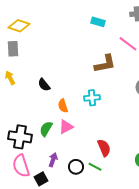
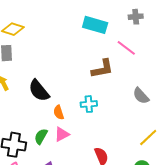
cyan rectangle: (98, 22) -> (95, 25), size x1.6
black semicircle: (44, 85) -> (39, 91), size x1.6

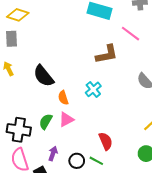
cyan cross: (89, 104) -> (93, 89), turned -35

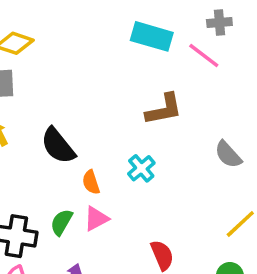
pink line: (131, 34) -> (204, 55), moved

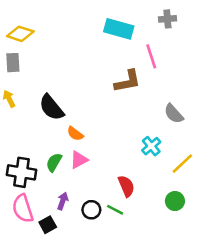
pink line: (204, 55) -> (151, 56), moved, turned 35
cyan cross: (141, 168) -> (151, 146), moved
orange semicircle: (91, 182) -> (75, 134), turned -35

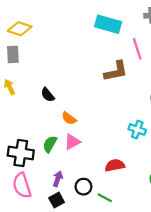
black semicircle: (51, 107) -> (48, 95), size x0.6
cyan cross: (151, 146) -> (137, 129), turned -30
red semicircle: (126, 186) -> (115, 165), turned -78
green line: (115, 210) -> (105, 198), moved
black square: (48, 225) -> (57, 200), moved

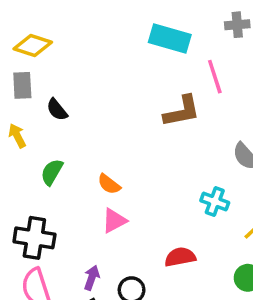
black semicircle: (48, 95) -> (57, 110), moved
green semicircle: (50, 144) -> (52, 172), moved

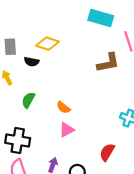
yellow diamond: (33, 45) -> (47, 44), moved
black semicircle: (57, 110) -> (32, 62), turned -40
red semicircle: (180, 257) -> (107, 152), turned -48

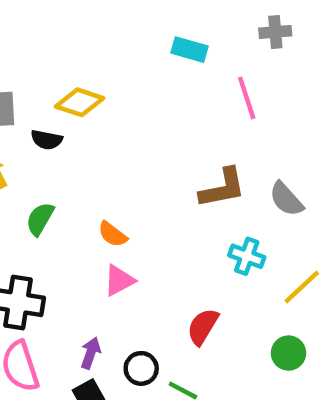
cyan rectangle: (101, 18) -> (190, 50), size x0.7
brown L-shape: (108, 63) -> (223, 188), moved

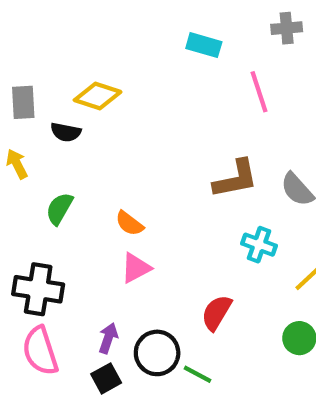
black circle: (141, 368) -> (157, 353), size x1.4

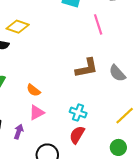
cyan cross: (259, 245) -> (78, 112), moved
purple arrow: (108, 338) -> (19, 132), moved

